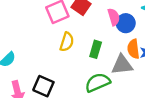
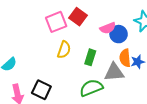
pink semicircle: (114, 17) -> (108, 28), turned 84

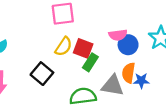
red square: (78, 17) -> (83, 48), moved, turned -30
black square: (41, 90) -> (42, 74), moved

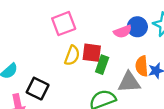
blue circle: (128, 45) -> (137, 27), moved
black square: (42, 74) -> (38, 89), moved

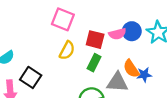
pink square: (64, 24) -> (63, 19), turned 35
red square: (92, 53) -> (95, 40), moved
orange semicircle: (142, 66) -> (131, 69), turned -36

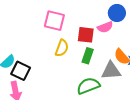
blue circle: (132, 31) -> (117, 13), moved
black square: (31, 77) -> (21, 71), moved

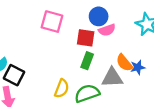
blue circle: (117, 13) -> (99, 16), moved
yellow semicircle: (62, 48) -> (62, 88), moved

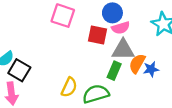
green rectangle: (87, 61) -> (114, 71), moved
orange semicircle: (124, 63) -> (137, 63), turned 66
gray triangle: (112, 78) -> (123, 50), moved

